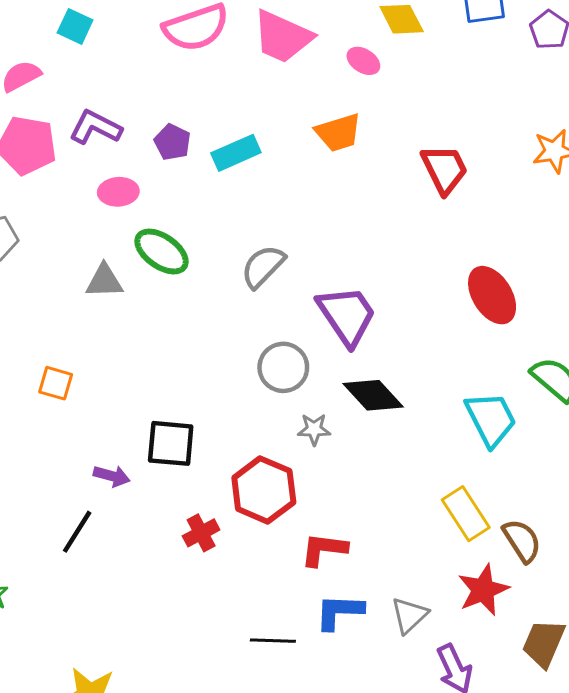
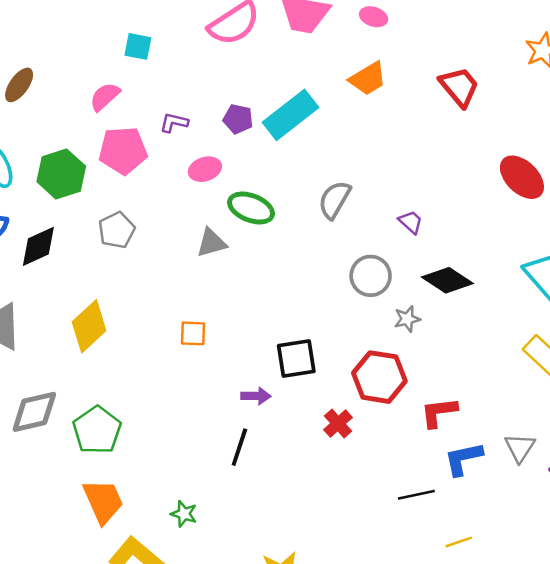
purple L-shape: (95, 127) -> (174, 123), size x0.7
cyan rectangle: (236, 153) -> (291, 115), size x1.4
purple trapezoid: (347, 315) -> (411, 222), size x0.5

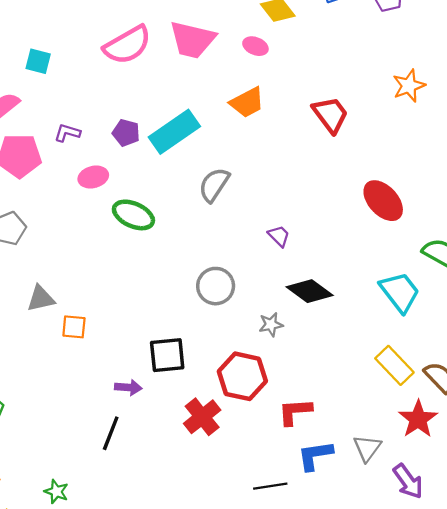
gray semicircle: (334, 200) -> (214, 185), moved
gray triangle: (211, 243) -> (41, 299), moved
gray circle: (371, 276) -> (216, 286), moved
red cross: (338, 424) -> (202, 417), size x1.4

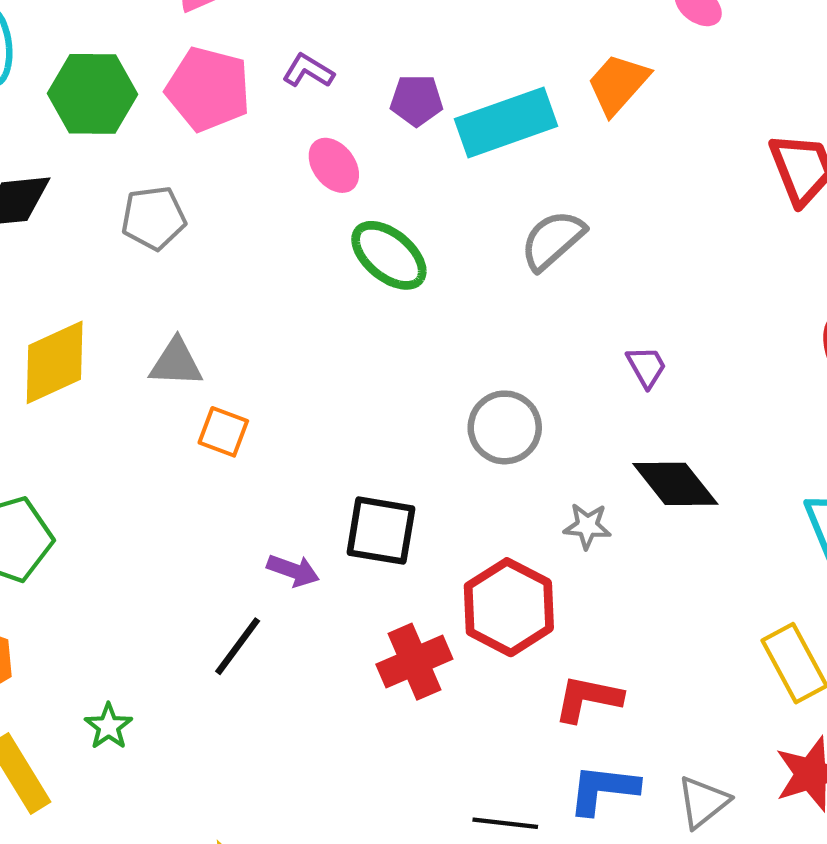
orange trapezoid: (247, 102) -> (618, 84), moved, turned 144
purple pentagon: (126, 133) -> (417, 100), turned -30
pink ellipse: (93, 177) -> (334, 165), turned 52

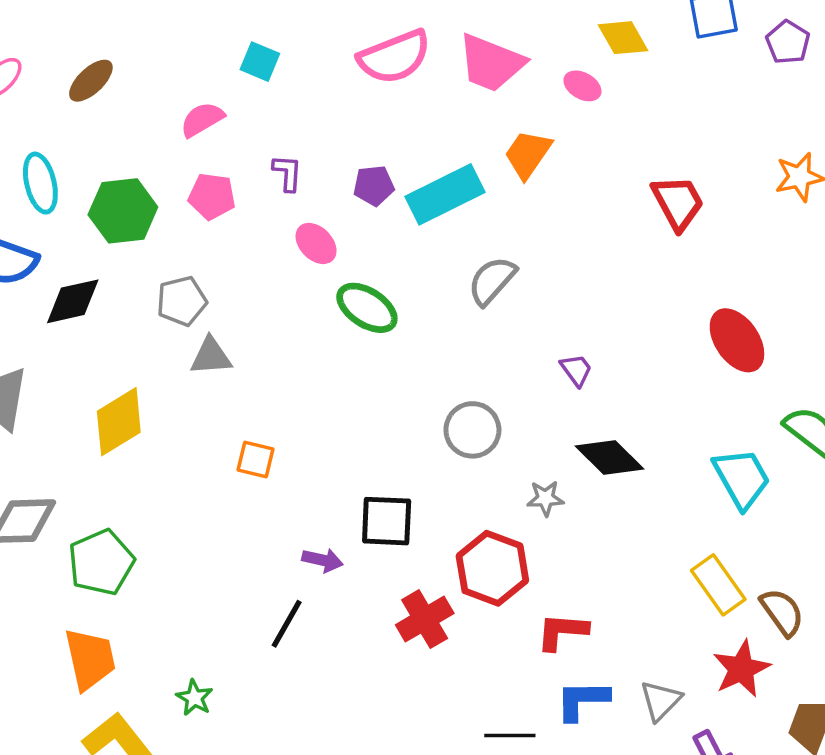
purple L-shape: (308, 71) -> (287, 173), turned 69
pink pentagon: (208, 89) -> (212, 196), size x0.7
gray triangle: (176, 363) -> (211, 356), moved

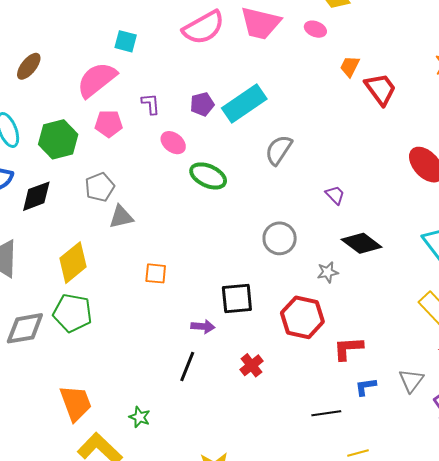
pink semicircle: (202, 119) -> (97, 80), size x1.6
orange trapezoid: (528, 154) -> (350, 66), moved, size x0.7
green pentagon: (101, 562) -> (73, 313), moved, turned -30
red cross: (425, 619) -> (251, 365), moved, size x0.7
blue L-shape: (582, 700) -> (366, 387), size x0.7

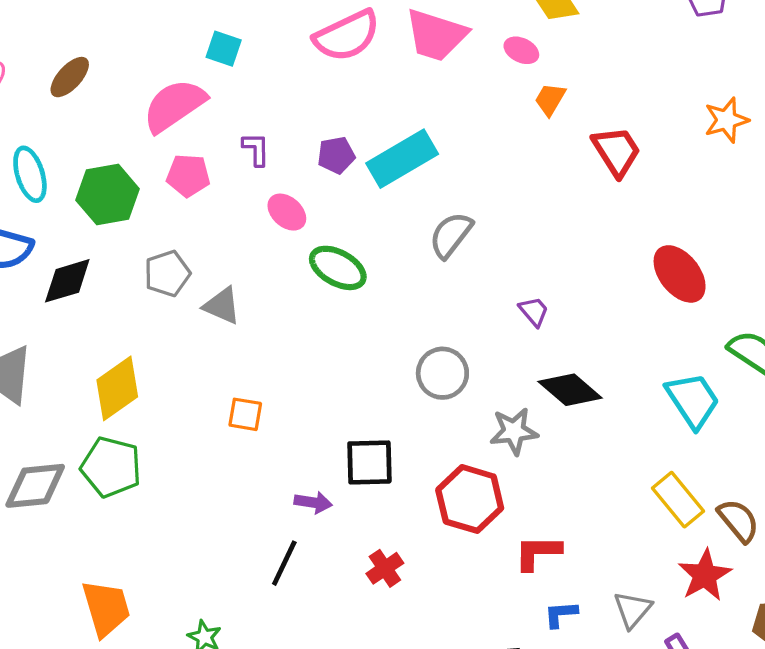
orange trapezoid: (350, 66) -> (550, 99), moved
gray triangle: (121, 217) -> (222, 306), moved, turned 32
gray star: (328, 272) -> (514, 431), size x1.4

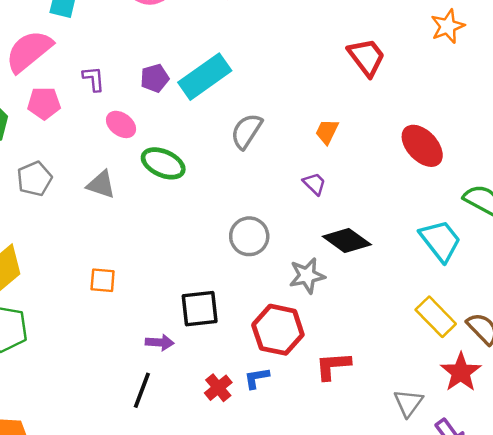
orange trapezoid: (550, 99) -> (327, 132), moved
gray triangle: (222, 306) -> (101, 185), moved
blue L-shape: (561, 614) -> (257, 378), moved

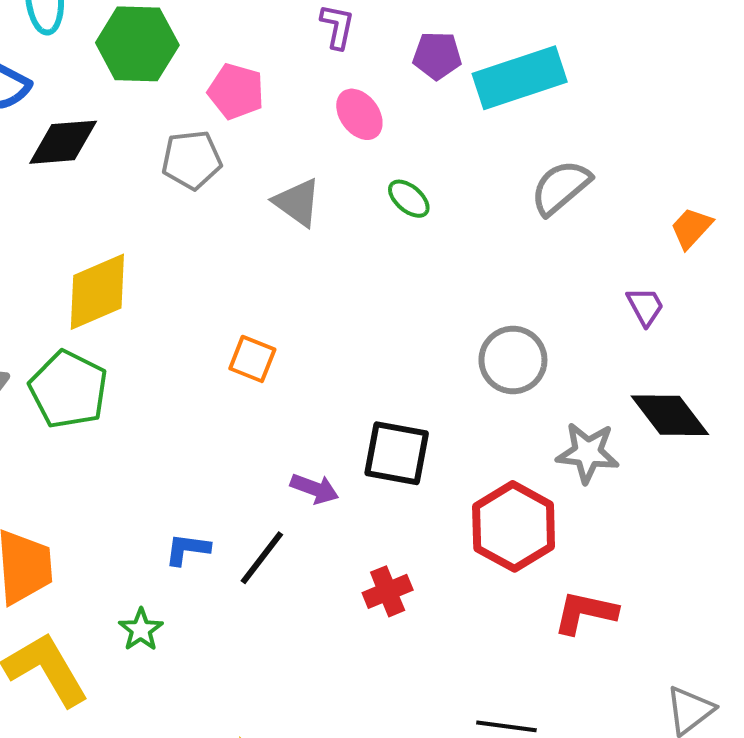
pink pentagon: (44, 103) -> (236, 91), moved
green ellipse: (163, 163) -> (409, 199), size x0.6
blue L-shape: (257, 378) -> (187, 549), moved

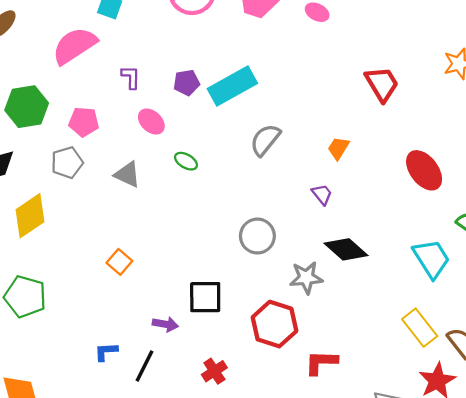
yellow diamond: (97, 292) -> (30, 216), moved
orange square: (252, 359) -> (119, 262), turned 30
blue L-shape: (187, 549) -> (106, 352), moved

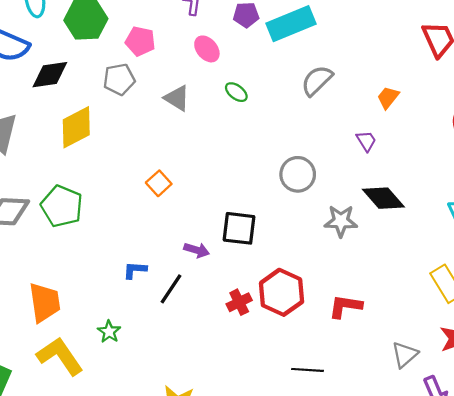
red hexagon: (275, 324) -> (282, 292), moved

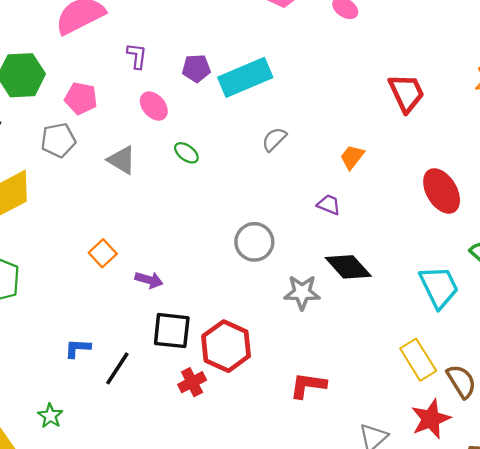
gray semicircle: (317, 81) -> (274, 139), size x0.7
purple trapezoid: (366, 141) -> (329, 205), turned -35
black square: (239, 228) -> (172, 331), moved
purple arrow: (197, 250) -> (149, 280), moved
red hexagon: (282, 292) -> (226, 346), moved

